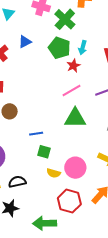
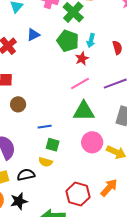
pink circle: (75, 168) -> (92, 142), moved
yellow semicircle: (54, 173) -> (46, 162), moved

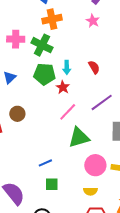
brown circle: (18, 104) -> (17, 114), moved
green square: (53, 145) -> (52, 184), moved
yellow semicircle: (46, 162) -> (90, 191), moved

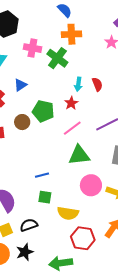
red semicircle: (94, 67) -> (97, 84), moved
green pentagon: (45, 74) -> (43, 111), moved
yellow semicircle: (90, 191) -> (68, 213), moved, size x1.5

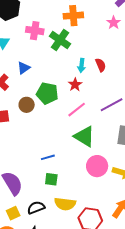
green triangle: (79, 155) -> (84, 136), turned 40
yellow semicircle: (68, 213) -> (65, 204), moved

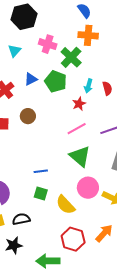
green pentagon: (47, 93) -> (56, 81), moved
yellow semicircle: (65, 204) -> (65, 205), moved, turned 30

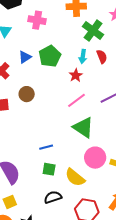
green cross: (71, 57) -> (93, 31), moved
green pentagon: (56, 81) -> (50, 56), turned 30
black semicircle: (21, 219) -> (53, 197), moved

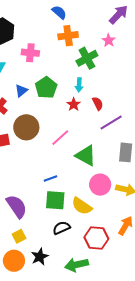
green cross: (93, 31) -> (87, 58), turned 30
red semicircle: (102, 57) -> (98, 104), moved
brown circle: (27, 94) -> (26, 127), size x1.6
pink line: (77, 100) -> (60, 138), moved
green square: (49, 169) -> (55, 200), size x1.5

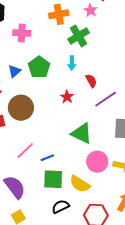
pink star: (109, 40) -> (90, 10), moved
red star: (74, 104) -> (67, 97), moved
pink line: (60, 138) -> (25, 150), moved

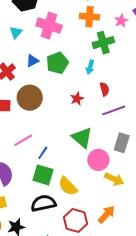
pink cross: (22, 33) -> (49, 26), size x1.4
blue line: (47, 158) -> (43, 153), turned -48
pink circle: (97, 162) -> (98, 160), moved
black semicircle: (60, 207) -> (43, 203), size x1.4

